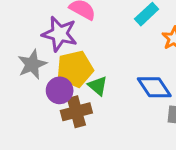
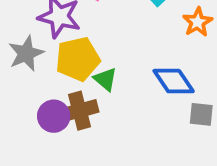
purple circle: (60, 90) -> (54, 116), moved

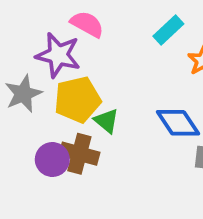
brown cross: (79, 111) -> (79, 154), turned 30

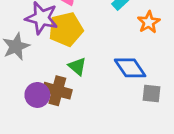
yellow pentagon: (77, 100) -> (66, 29), moved

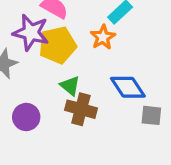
orange star: (149, 22) -> (103, 37), moved
brown cross: (57, 91) -> (81, 109), moved

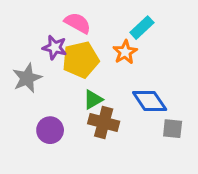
purple star: (31, 33) -> (55, 47), size x0.7
green triangle: (70, 86) -> (93, 100), turned 50

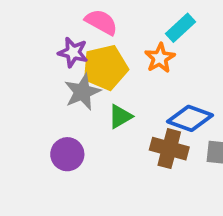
gray star: (27, 78) -> (82, 92), moved
blue diamond: (150, 101) -> (190, 118), turned -36
brown cross: (104, 122) -> (169, 149), moved

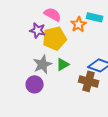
cyan rectangle: (181, 28) -> (95, 17), turned 56
orange star: (160, 58) -> (79, 24), moved
gray star: (82, 92) -> (43, 64), moved

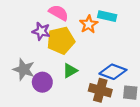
gray star: (43, 64) -> (24, 69), moved, turned -30
purple circle: (35, 84) -> (42, 82), moved

